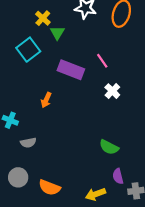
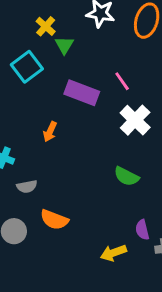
white cross: (112, 91) -> (135, 120), size x1.5
green semicircle: (109, 147) -> (126, 176), moved
orange semicircle: (50, 187) -> (54, 220), moved

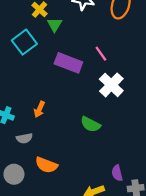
orange arrow: (50, 132) -> (39, 109), moved
green semicircle: (126, 176) -> (90, 124), moved

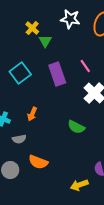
cyan square: (24, 42) -> (20, 73), moved
purple rectangle: (68, 63) -> (57, 74), turned 50

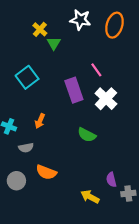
purple rectangle: (57, 74) -> (74, 90), moved
yellow arrow: (79, 185) -> (90, 197), turned 48

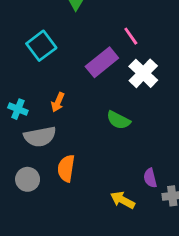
purple rectangle: (74, 90) -> (102, 62), turned 70
gray semicircle: (26, 148) -> (40, 137), size x1.6
orange semicircle: (46, 172) -> (66, 168), turned 78

